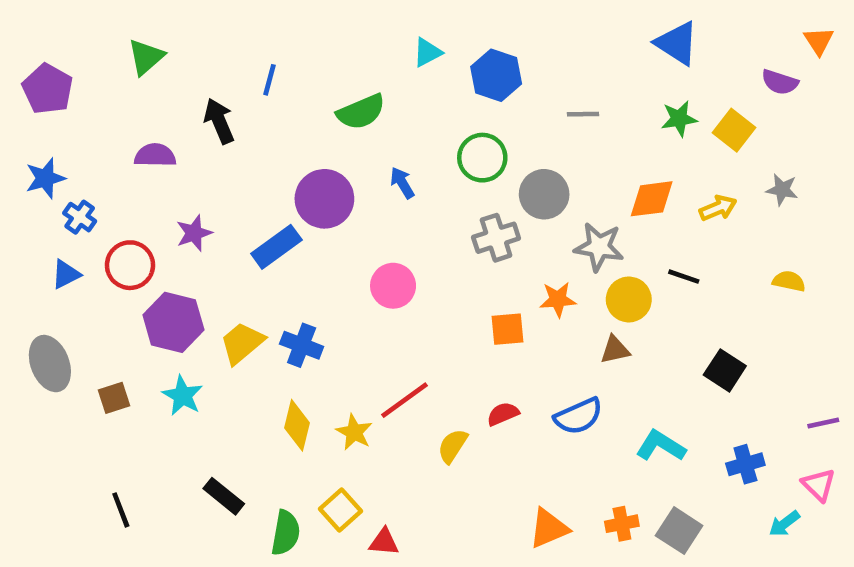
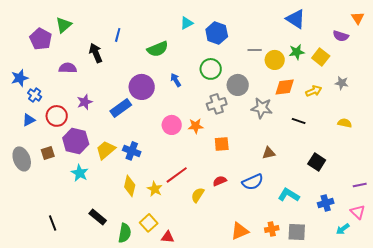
purple pentagon: (48, 89) -> (41, 39), moved
orange star: (558, 299) -> (196, 126), moved
yellow circle: (629, 299) -> (275, 60), moved
brown square: (114, 398) -> (48, 153), moved
gray square: (679, 531) -> (297, 232), turned -30

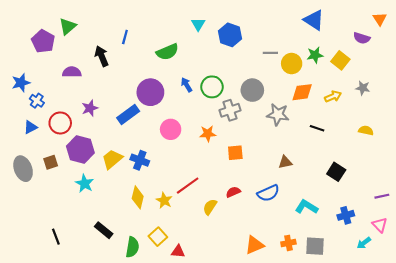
cyan triangle: (187, 23) -> (198, 24), turned -32
green circle: (211, 69) -> (212, 87), moved
pink circle: (172, 125) -> (171, 129), moved

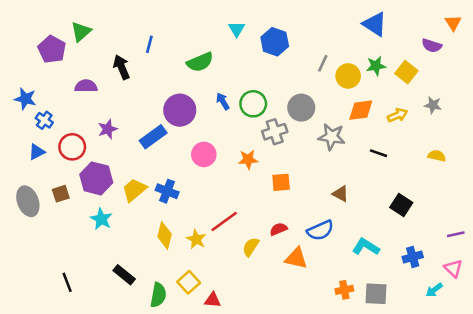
gray line: (270, 53) -> (323, 63), turned -64
blue star: (21, 83) -> (25, 99), turned 30
brown triangle: (285, 162) -> (341, 194), turned 40
orange triangle: (254, 245) -> (296, 258), moved, turned 36

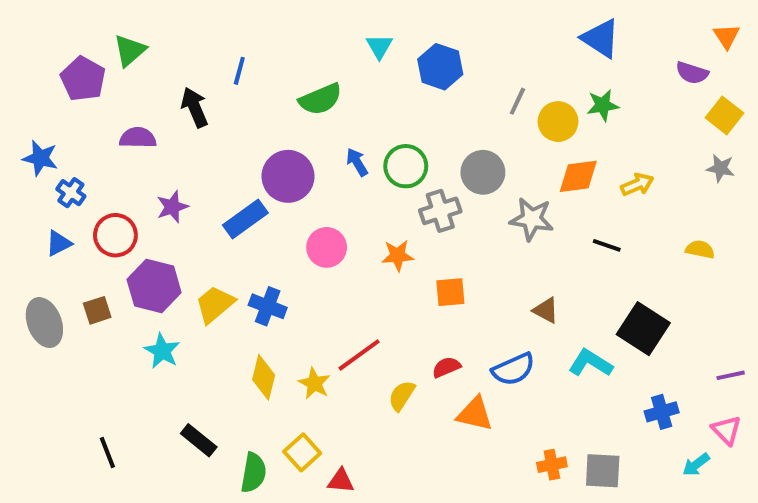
yellow square: (406, 72) -> (724, 115), moved
gray star: (433, 105) -> (720, 168), moved
black square: (401, 205) -> (643, 329), size x1.4
cyan L-shape: (366, 247) -> (590, 363), moved

